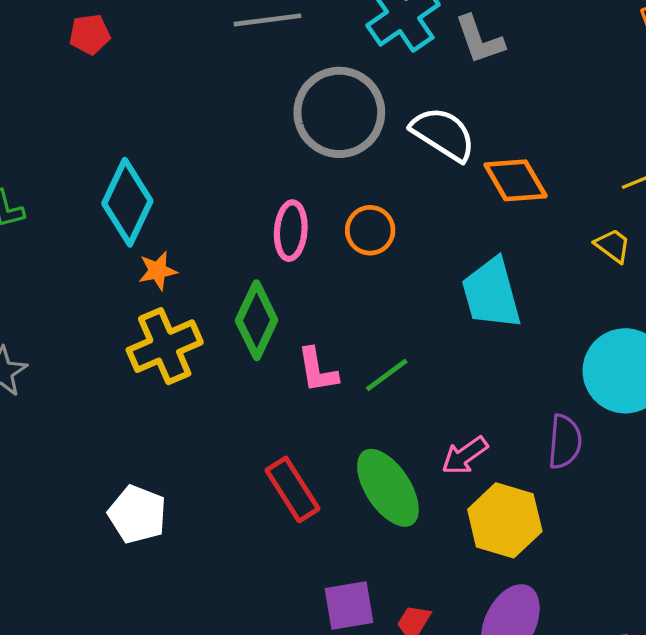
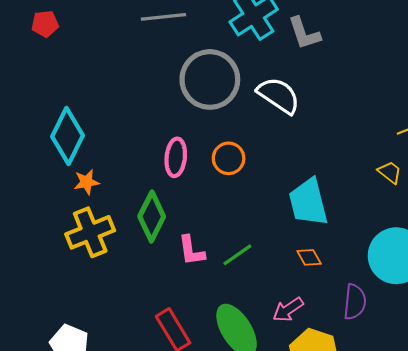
orange diamond: (516, 180) -> (309, 257), moved, size x0.6

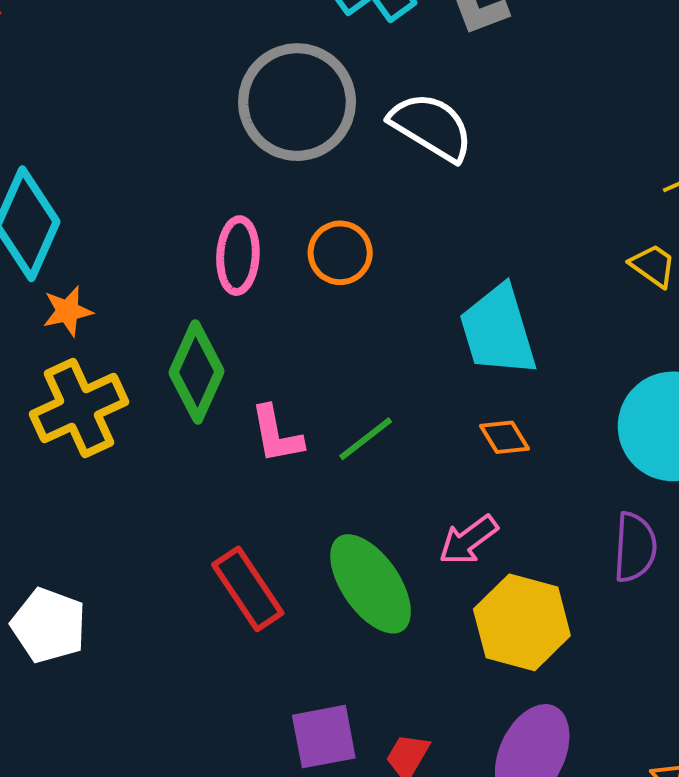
purple semicircle: (355, 302) -> (635, 547), moved

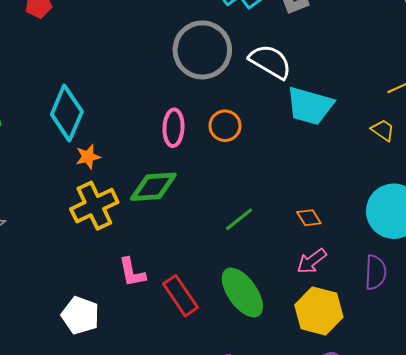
cyan trapezoid: (498, 331) -> (310, 106), moved, turned -57
green diamond: (197, 372) -> (153, 187), turned 63
pink L-shape: (276, 434) -> (132, 272), moved
pink arrow: (468, 540) -> (312, 261), moved

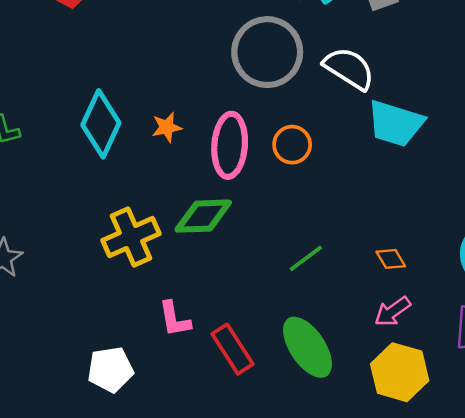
pink ellipse: (173, 128) -> (230, 145), size x1.4
orange star: (88, 157) -> (167, 127), moved
white pentagon: (80, 315) -> (110, 369), turned -30

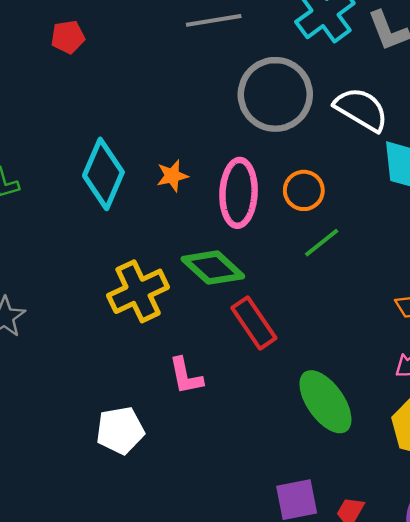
green diamond: (203, 216) -> (213, 268), turned 46
green line: (306, 258) -> (322, 243), moved
red rectangle: (232, 349) -> (254, 323), moved

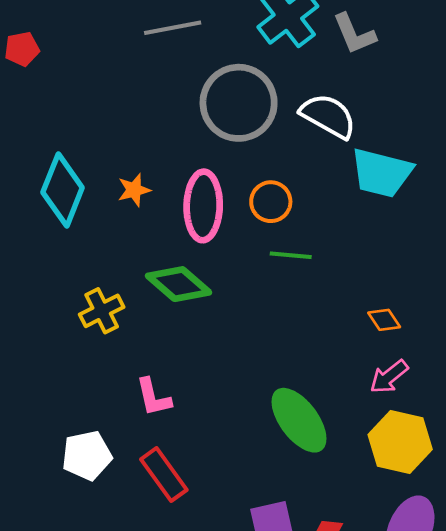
green line: (322, 243) -> (291, 255), turned 45
yellow cross: (138, 291) -> (102, 311), size x0.7
red rectangle: (254, 323) -> (164, 475), moved

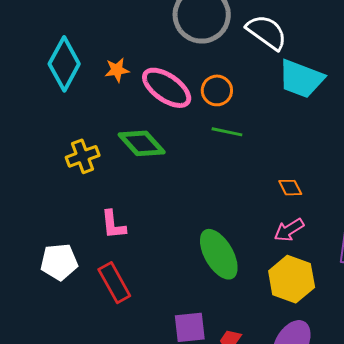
pink ellipse: (203, 206) -> (167, 88), turned -63

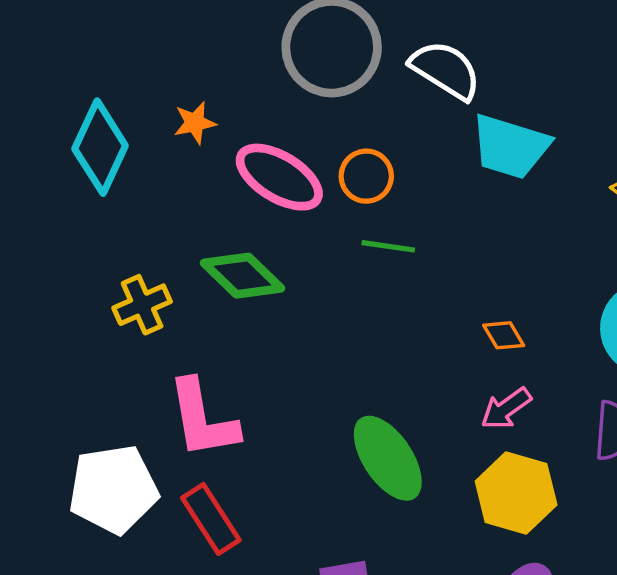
orange star: (117, 70) -> (195, 123), moved
pink L-shape: (113, 225) -> (203, 419), size x1.6
white pentagon: (59, 262) -> (113, 489), size x1.4

